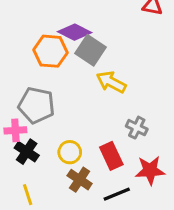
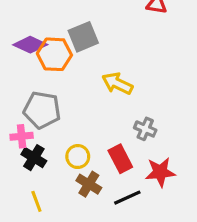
purple diamond: (75, 32) -> (30, 45), moved
gray square: (90, 50) -> (83, 37), moved, turned 36

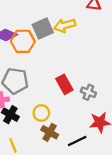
yellow arrow: (117, 84) -> (65, 25), moved, turned -40
red rectangle: (120, 159) -> (64, 84), moved

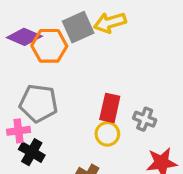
red rectangle: (64, 84) -> (110, 108), turned 42
yellow circle: (41, 113) -> (107, 134), moved

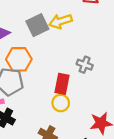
orange hexagon: (49, 46) -> (19, 59), moved
gray cross: (145, 119) -> (85, 65), moved

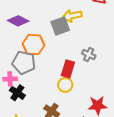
gray square: (37, 25) -> (60, 26), moved

